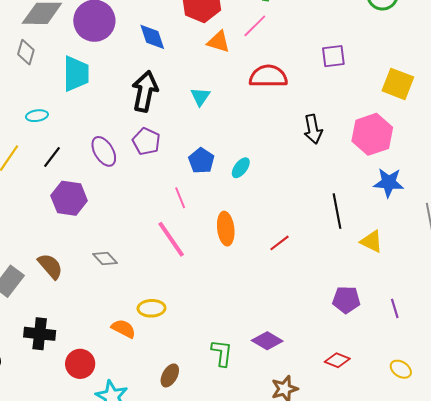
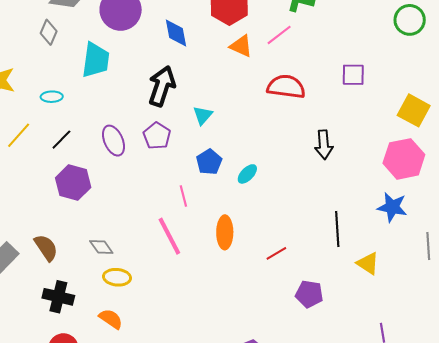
cyan triangle: (200, 97) -> (203, 115), moved
pink hexagon: (372, 134) -> (404, 159), moved
purple pentagon: (346, 300) -> (309, 294), moved
yellow ellipse: (152, 308) -> (117, 277), moved
black cross: (40, 334) -> (58, 297), moved

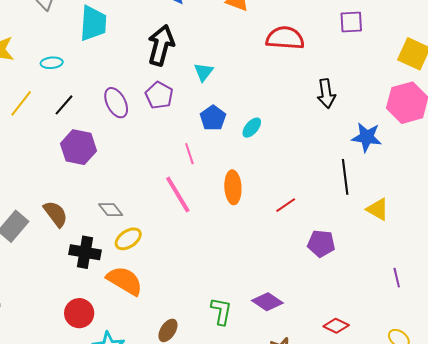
blue star: (392, 207) -> (367, 137), moved
yellow ellipse: (117, 277) -> (128, 239), turned -36
black cross: (58, 297) -> (85, 252), moved
orange semicircle: (111, 319) -> (125, 281), size x1.5

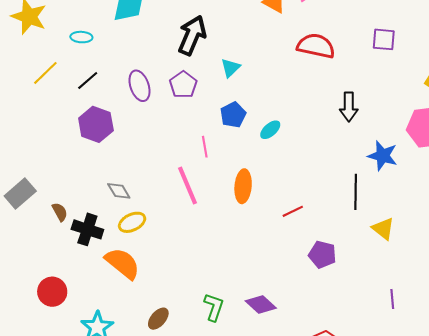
brown semicircle: (56, 214) -> (60, 212), moved, size x0.7
red circle: (79, 313) -> (52, 292), moved

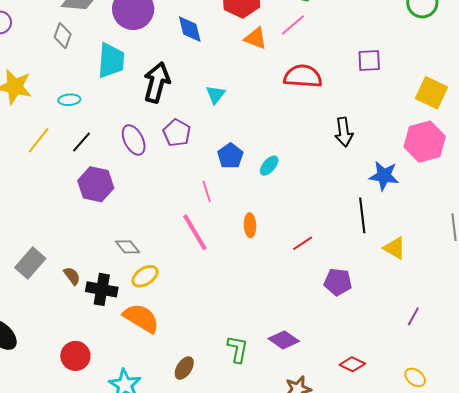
black arrow: (192, 35) -> (157, 82), moved
cyan triangle: (230, 68) -> (215, 95), moved
orange ellipse: (243, 186) -> (250, 225), size x0.7
purple line: (392, 299) -> (413, 316), turned 42

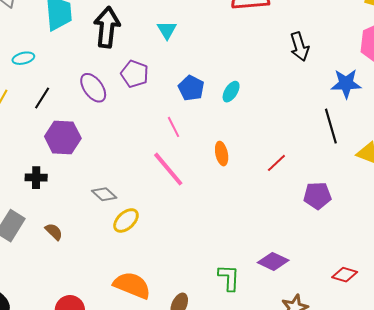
black cross: (102, 289) -> (36, 178), moved, size x0.7
orange semicircle: (141, 318) -> (132, 285), moved

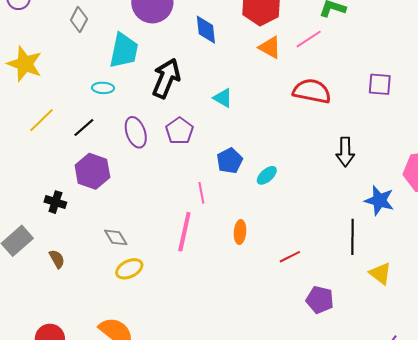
cyan triangle: (167, 30) -> (223, 98), turned -45
cyan ellipse: (23, 58) -> (103, 88), moved
pink line: (168, 169) -> (184, 232), turned 36

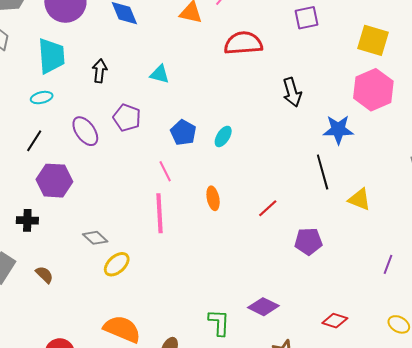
black arrow: (166, 78) -> (100, 71), size x0.6

